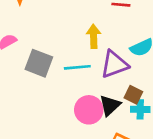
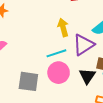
gray square: (39, 63) -> (28, 81), moved
pink circle: (89, 110) -> (59, 73), moved

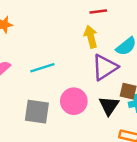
yellow arrow: (63, 27) -> (91, 37), moved
cyan line: (56, 53) -> (42, 68), moved

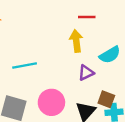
purple triangle: (105, 67) -> (86, 73), size x0.6

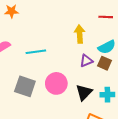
red line: (87, 17) -> (106, 17), moved
brown square: (106, 99) -> (105, 63), moved

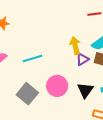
yellow arrow: (80, 34) -> (75, 45), moved
gray square: (25, 86) -> (27, 94), turned 30

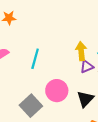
cyan line: (32, 59) -> (35, 59), turned -66
gray square: (27, 94) -> (31, 106), moved

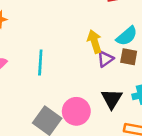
pink circle: (57, 91) -> (76, 111), moved

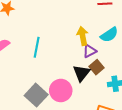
brown square: (129, 57) -> (97, 67), moved, turned 32
black triangle: (112, 99) -> (81, 73), moved

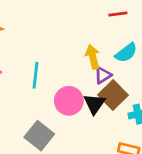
brown square: (97, 67) -> (113, 95), size x1.5
pink circle: (61, 90) -> (69, 101), moved

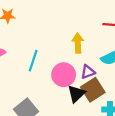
yellow arrow: (93, 57) -> (78, 43), moved
pink circle: (69, 101) -> (64, 75), moved

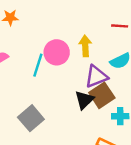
purple triangle: (88, 72) -> (96, 76), size x1.5
pink circle: (64, 75) -> (57, 52), moved

